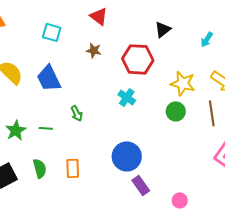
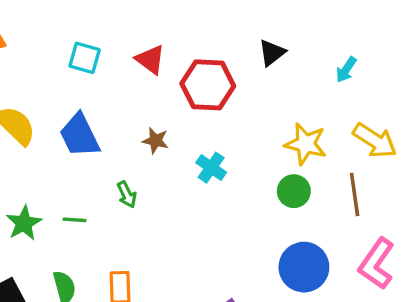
red triangle: (99, 16) -> (150, 60), moved
brown star: (94, 50) -> (155, 141), moved
red hexagon: (138, 59) -> (208, 85), moved
blue circle: (127, 156) -> (304, 267), moved

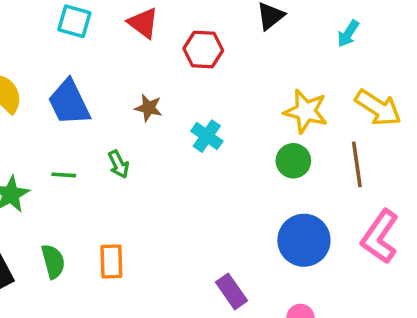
red hexagon: (208, 85) -> (203, 50), size x0.7
green line: (74, 220) -> (64, 175), moved

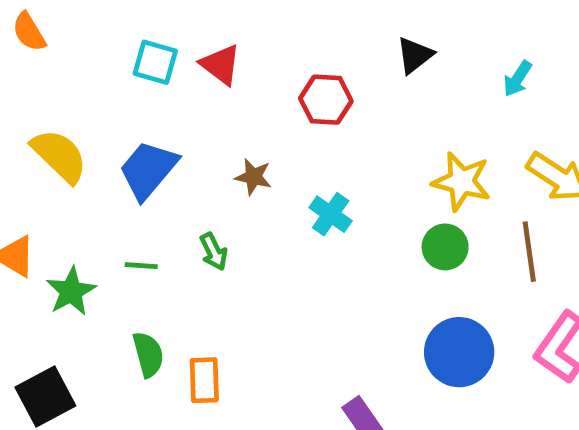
red triangle: (143, 23) -> (221, 65), moved
blue trapezoid: (69, 102) -> (148, 170), turned 66
green semicircle: (53, 261) -> (148, 354), moved

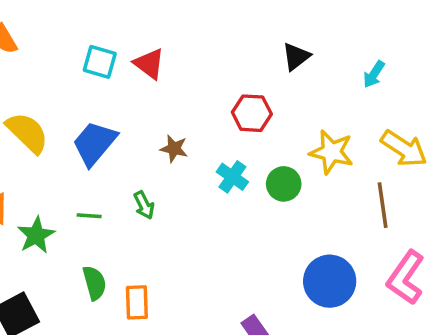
red hexagon: (326, 100) -> (252, 113), moved
green circle: (445, 247) -> (284, 184), moved

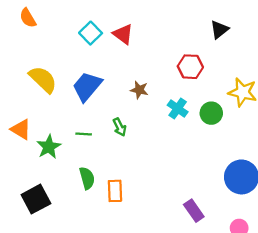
cyan square: (100, 62) -> (91, 33), turned 30

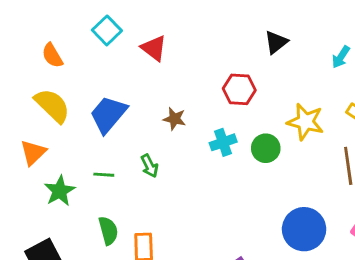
orange semicircle: (28, 18) -> (52, 55), moved
cyan square: (91, 33) -> (107, 30), moved
cyan cross: (178, 108) -> (223, 142), turned 36
orange triangle: (21, 129) -> (33, 153), moved, turned 45

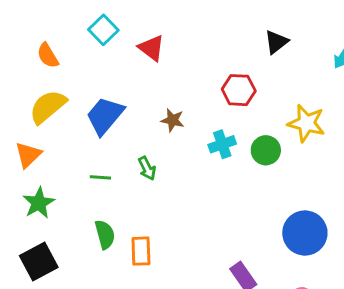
yellow semicircle: (52, 106) -> (48, 107), turned -84
green star: (60, 191) -> (39, 203), moved

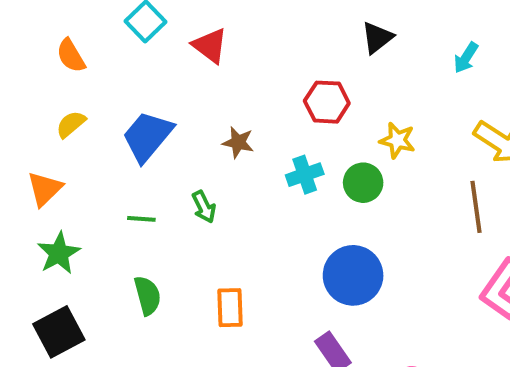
yellow semicircle: (48, 107) -> (71, 124), size x0.6
yellow star: (306, 123) -> (397, 140), moved, size x0.7
blue circle: (305, 233) -> (353, 275), moved
orange rectangle: (141, 251) -> (230, 308), moved

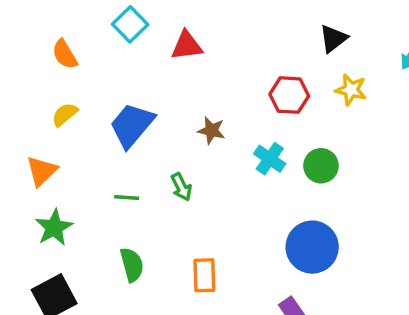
red triangle: (210, 46) -> (187, 46), turned -44
yellow star: (397, 140) -> (351, 90), moved
cyan cross: (305, 175) -> (270, 159), turned -36

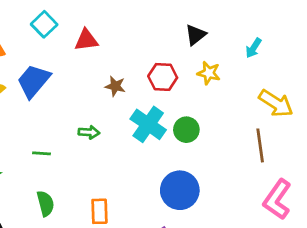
blue trapezoid: (132, 125) -> (34, 81), moved
brown star: (211, 130) -> (115, 86), moved
cyan cross: (270, 159) -> (148, 124), size x1.5
green arrow: (181, 187) -> (89, 132), moved, turned -60

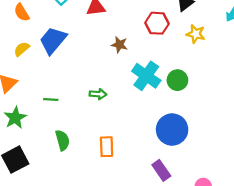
red hexagon: (163, 77) -> (157, 23), moved
green arrow: (89, 132) -> (98, 94), moved
green line: (41, 153) -> (51, 99), moved

